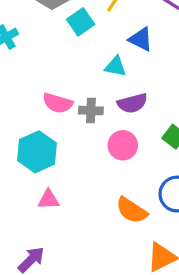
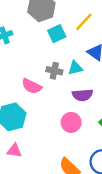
cyan triangle: (116, 66) -> (75, 68), turned -35
gray cross: (91, 111) -> (54, 71), moved

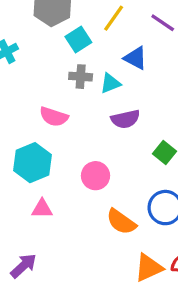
gray cross: (54, 71) -> (81, 77), moved
pink circle: (71, 122) -> (95, 176), moved

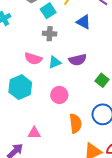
cyan triangle: (110, 83) -> (55, 62), moved
pink triangle: (42, 209) -> (34, 133), moved
orange semicircle: (121, 222) -> (75, 123), turned -132

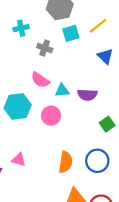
gray cross: (50, 34) -> (45, 48), moved
pink circle: (59, 95) -> (51, 116), moved

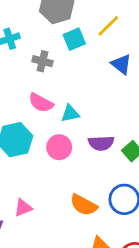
purple semicircle: (87, 95) -> (101, 143), moved
pink triangle: (19, 160) -> (23, 208), turned -32
orange semicircle: (66, 162) -> (84, 205), turned 115

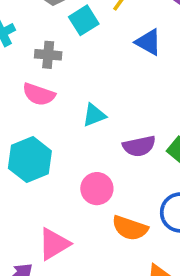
pink semicircle: (41, 103) -> (39, 94), moved
pink circle: (59, 147) -> (97, 189), moved
pink triangle: (23, 208) -> (54, 244), size x1.4

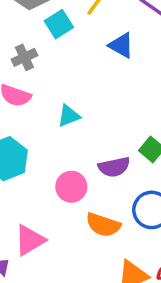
gray cross: (48, 55) -> (24, 57), turned -30
purple semicircle: (139, 146) -> (114, 167), moved

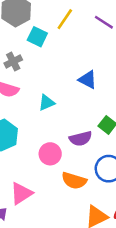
cyan square: (59, 24) -> (37, 37), turned -30
blue triangle: (121, 45) -> (88, 80), moved

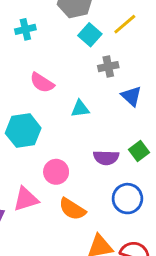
gray cross: (13, 62) -> (108, 67), moved
pink circle: (50, 154) -> (56, 172), moved
orange semicircle: (74, 181) -> (72, 209), moved

